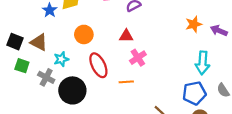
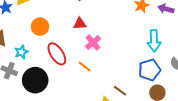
orange line: (126, 82) -> (85, 66), turned 48

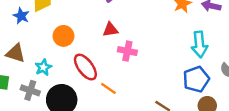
pink cross: (93, 43) -> (127, 51), turned -35
orange line: (85, 66) -> (108, 88), moved

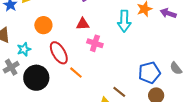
cyan arrow: (199, 44) -> (124, 21), moved
gray cross: (30, 90) -> (11, 67), turned 35

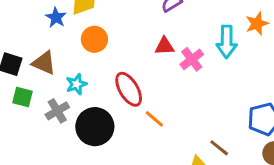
orange circle: (43, 25) -> (94, 39), moved
pink cross: (95, 43) -> (192, 59), moved, turned 35

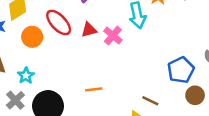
red ellipse: (129, 89) -> (59, 23), moved
orange line: (154, 119) -> (94, 89), turned -35

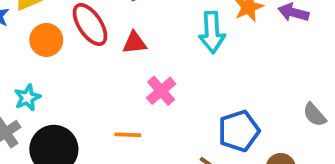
pink cross: (113, 35) -> (161, 91), moved
blue pentagon: (181, 70) -> (239, 131), moved

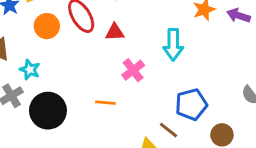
cyan arrow: (212, 32) -> (173, 45), moved
cyan star: (27, 98) -> (30, 70), turned -30

